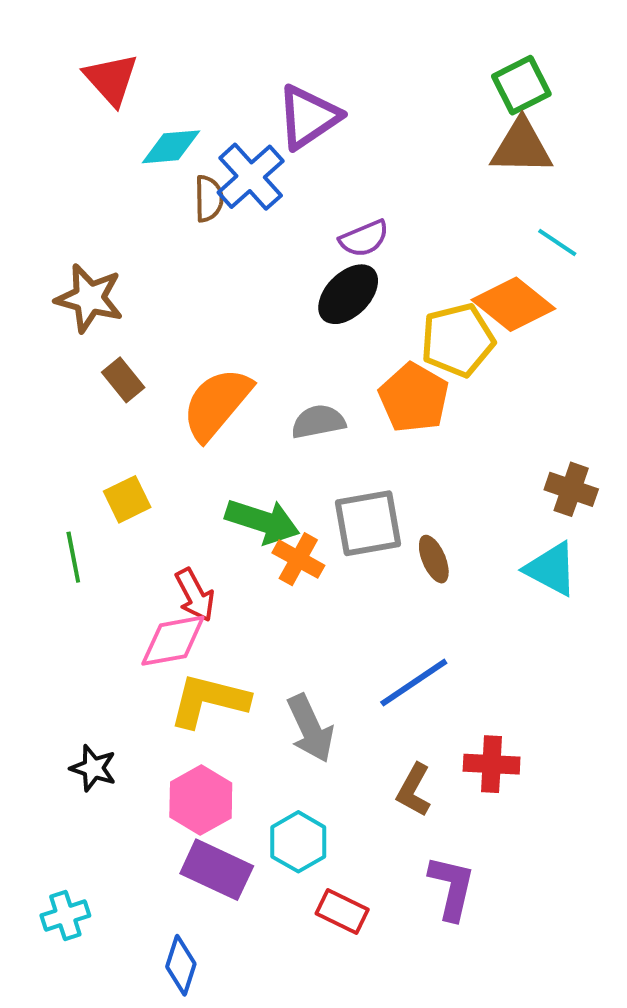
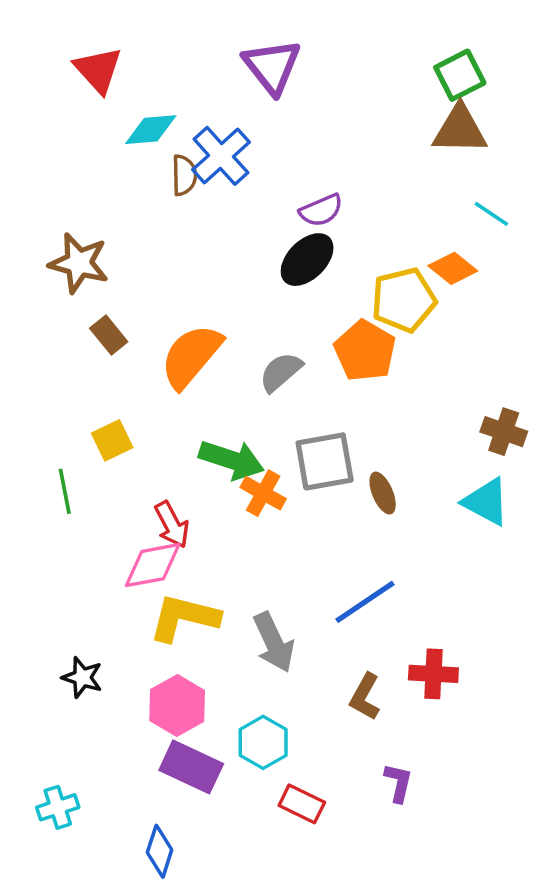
purple triangle: (308, 117) -> (272, 66), moved, turned -34
orange diamond: (513, 304) -> (453, 268), size x0.7
gray semicircle: (318, 422) -> (281, 372), turned -30
purple L-shape: (452, 888) -> (398, 783), size x0.7

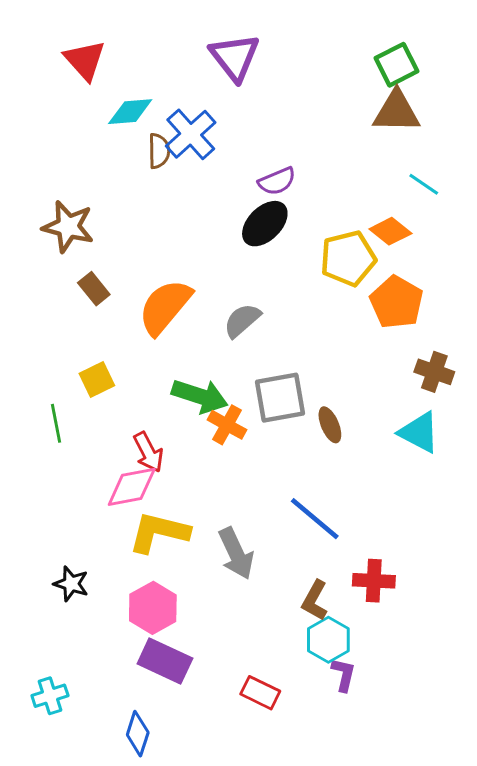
orange pentagon: (365, 351) -> (396, 302), moved
blue line: (365, 602) -> (315, 519), turned 74
cyan hexagon: (263, 742) -> (328, 640), moved

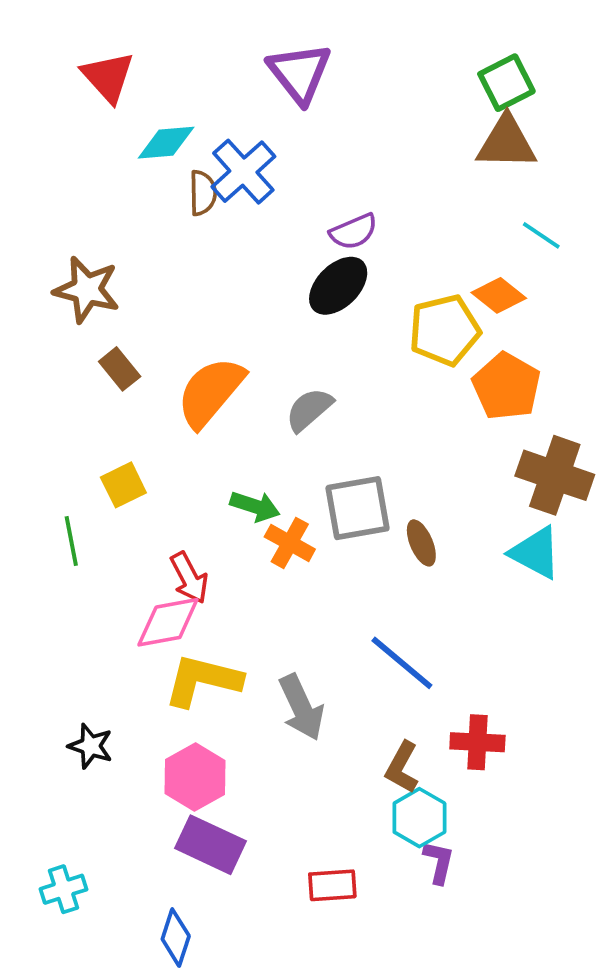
brown cross: (434, 372) -> (555, 475), size x1.5
green arrow: (200, 396) -> (255, 506), size x0.7
red rectangle: (260, 693) -> (332, 885), turned -30

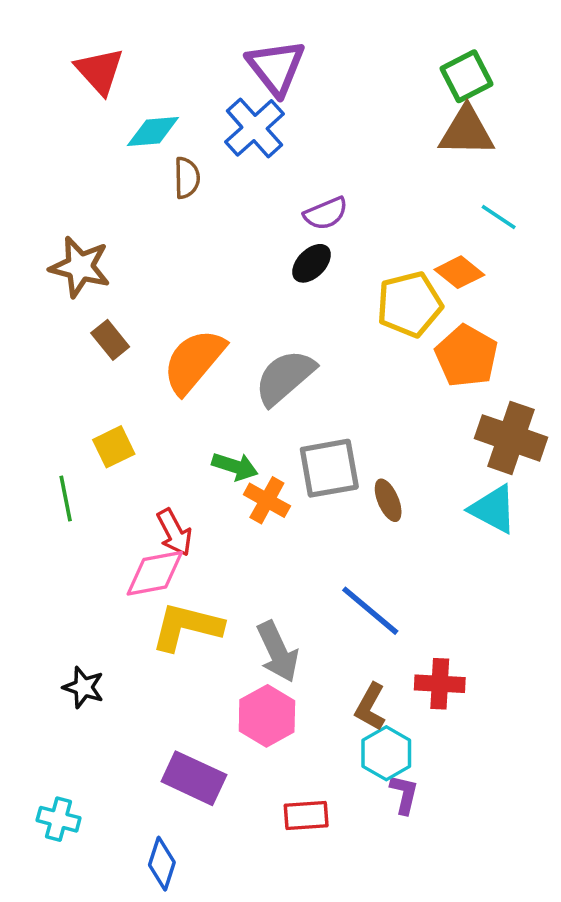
blue cross: (243, 172) -> (254, 128), moved
black ellipse: (338, 286) -> (311, 263), size x0.7
gray semicircle: (309, 410) -> (285, 377), size x1.4
pink hexagon: (195, 777) -> (267, 716), moved
cyan cross: (63, 889) -> (59, 819), turned 33

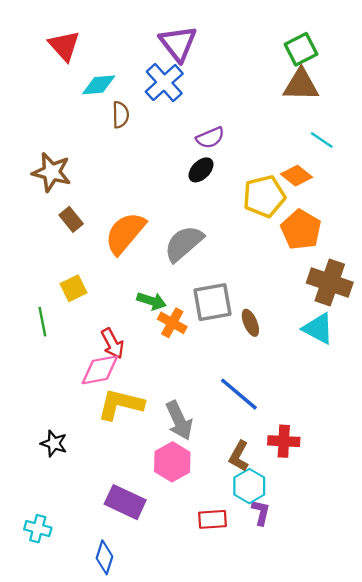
red rectangle: (306, 816) -> (212, 519), moved

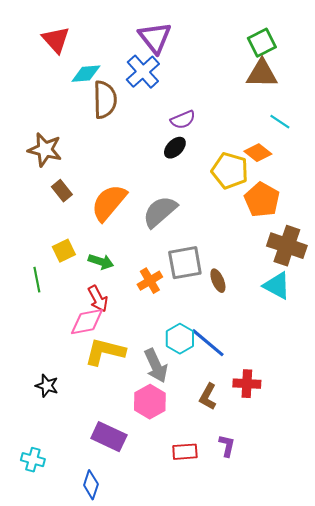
brown semicircle: (121, 115) -> (105, 100), size x1.6
yellow pentagon: (264, 196) -> (230, 171), turned 30
green arrow: (152, 301) -> (101, 262), moved
orange cross: (172, 323) -> (150, 281), turned 30
cyan hexagon: (249, 486) -> (180, 339), moved

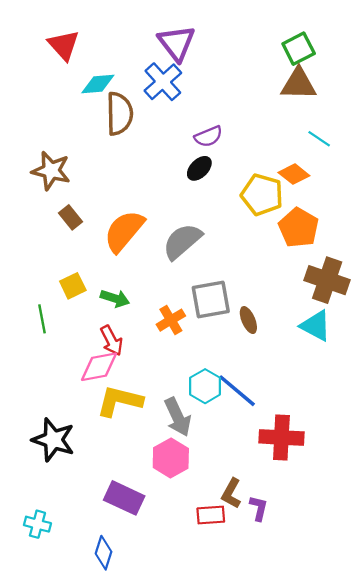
red cross: (247, 384) -> (281, 437), size x1.4
black star: (47, 386) -> (53, 440), size x1.6
brown L-shape: (208, 397) -> (231, 493), moved

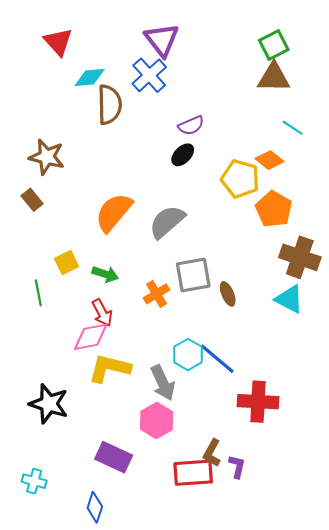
brown rectangle: (70, 217) -> (32, 200), moved
red rectangle: (211, 515) -> (193, 473), size x1.5

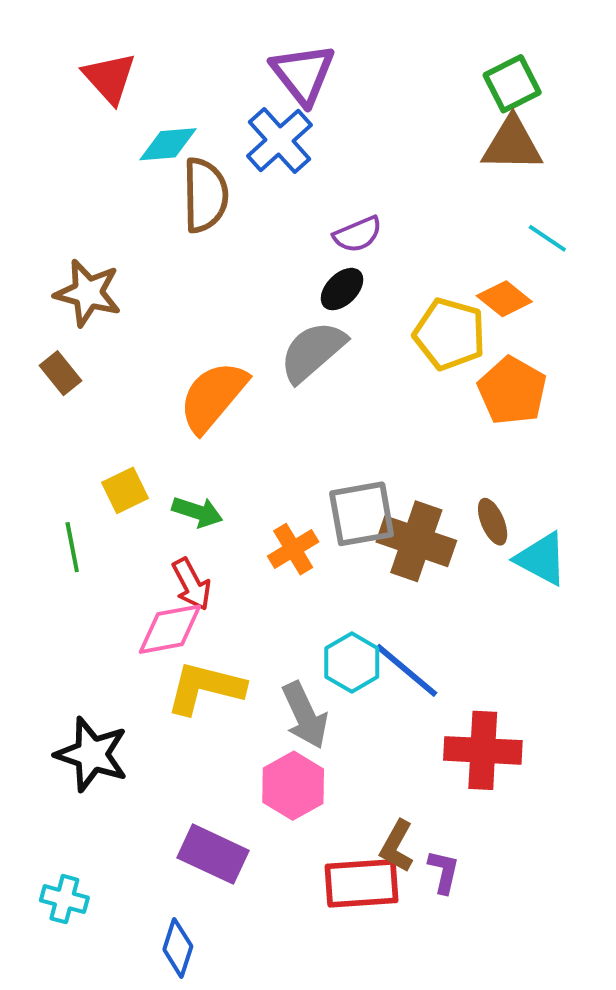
gray semicircle: (167, 222) -> (313, 352), moved
brown cross: (300, 257) -> (416, 541), moved
brown ellipse: (228, 294) -> (493, 522), moved

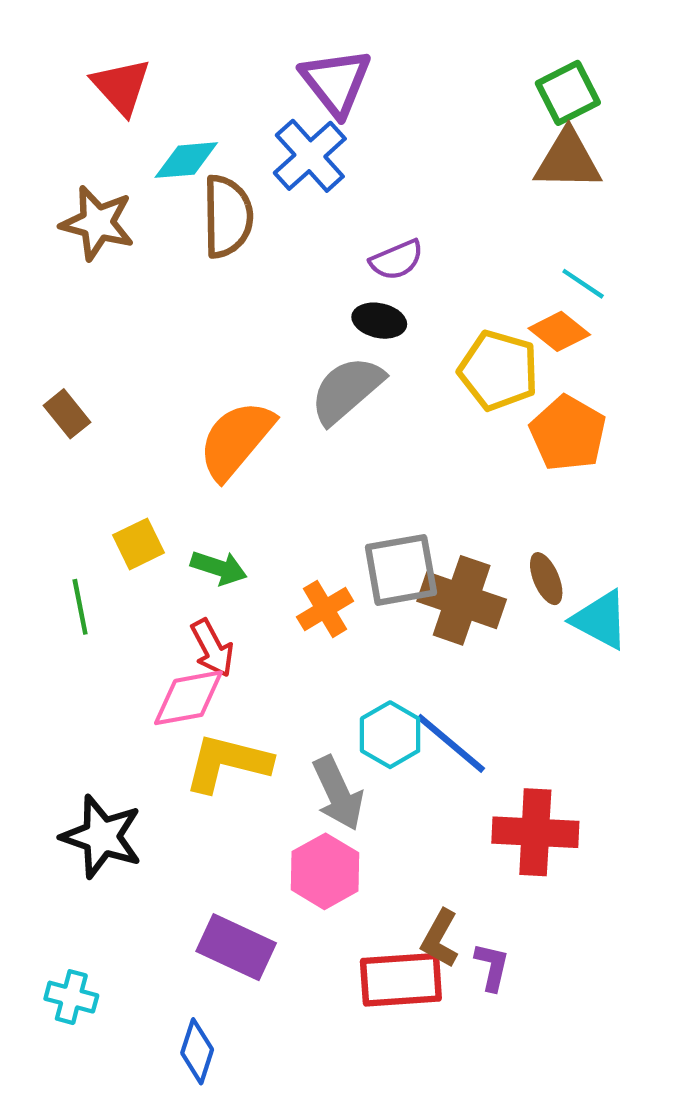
cyan line: (547, 238) -> (583, 284), moved
black ellipse: (342, 289) -> (379, 321), turned 57
brown star: (88, 293) -> (97, 223), moved

